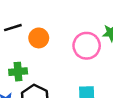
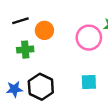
green cross: (18, 72) -> (25, 50), moved

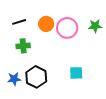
orange circle: (44, 30) -> (46, 24), moved
pink circle: (89, 38) -> (67, 28), moved

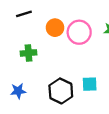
black line: (19, 22) -> (24, 14), moved
black hexagon: (36, 77) -> (61, 91), moved

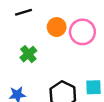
green cross: (29, 53) -> (28, 54), turned -35

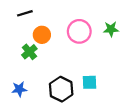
orange circle: (57, 27) -> (42, 35), moved

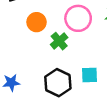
green cross: (29, 52) -> (59, 41), moved

